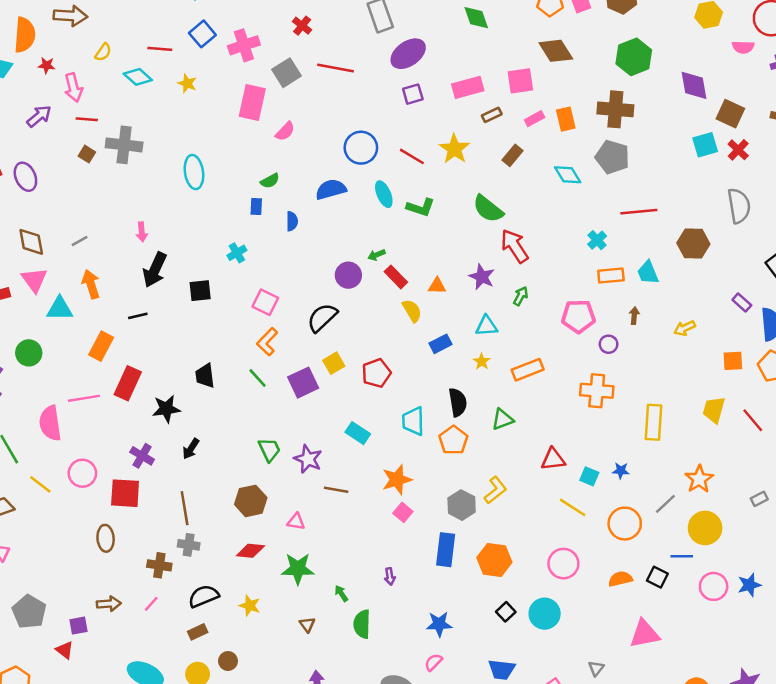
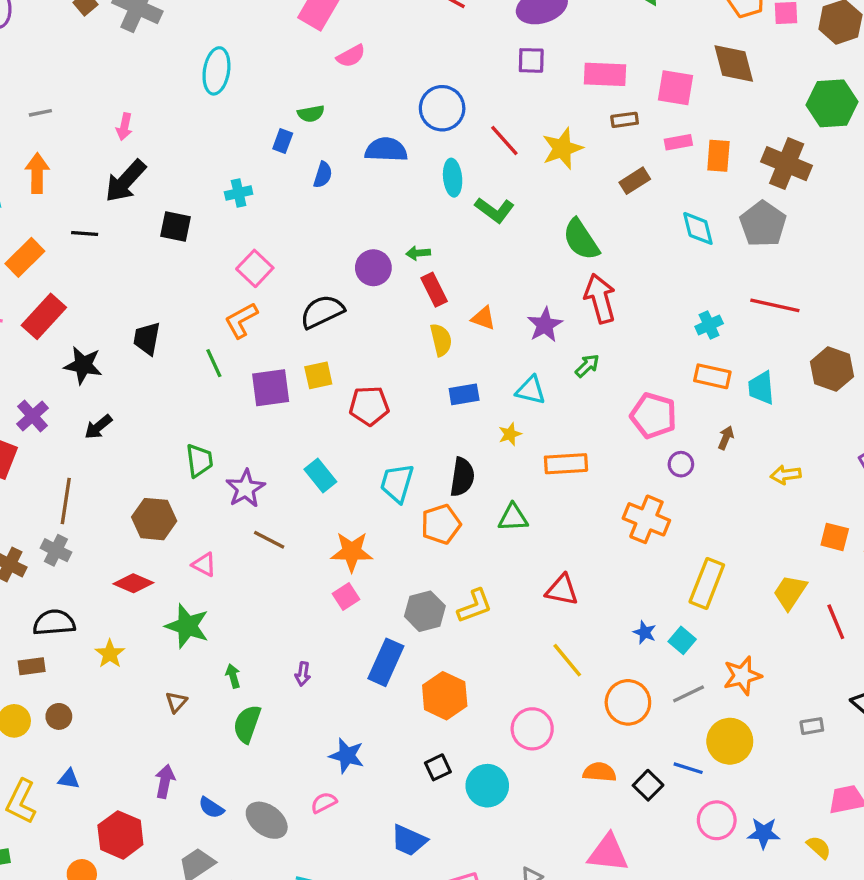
cyan square: (589, 476) -> (682, 640), moved

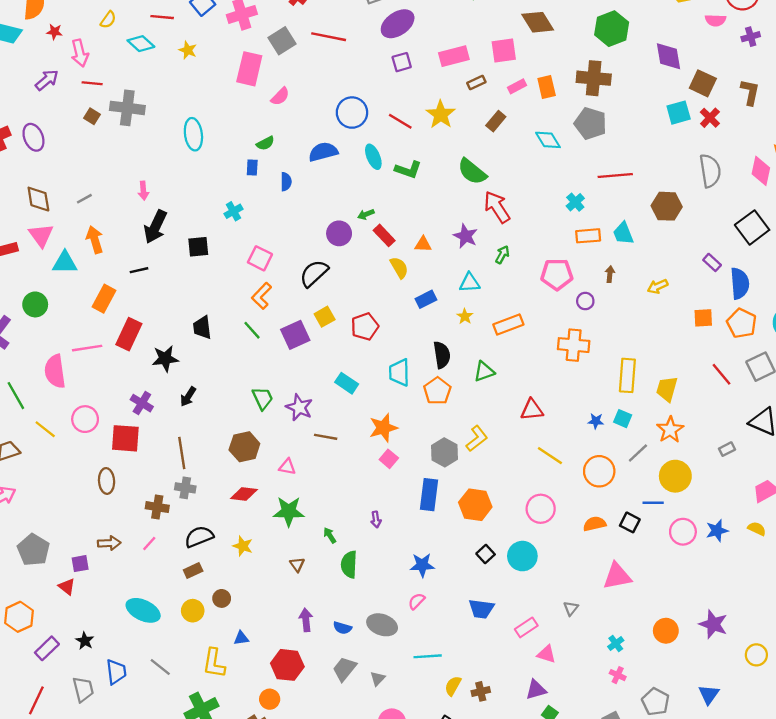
yellow trapezoid: (790, 592) -> (667, 389), moved

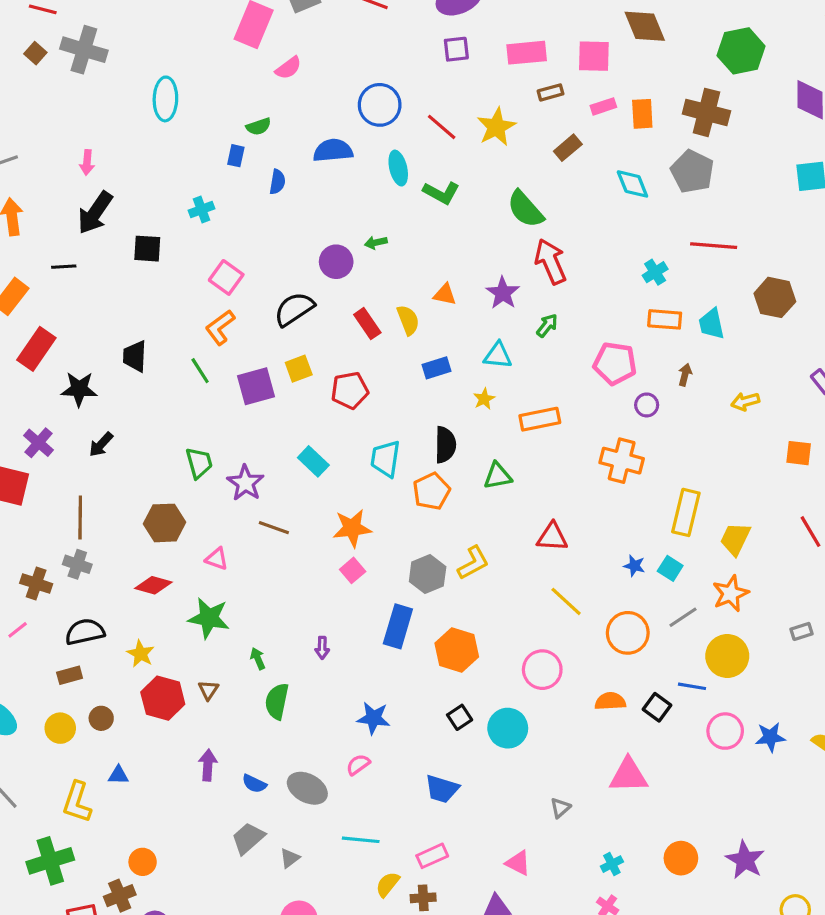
red rectangle: (384, 235) -> (367, 324), moved
pink rectangle: (526, 627) -> (432, 856), moved
red hexagon: (287, 665) -> (163, 698), moved

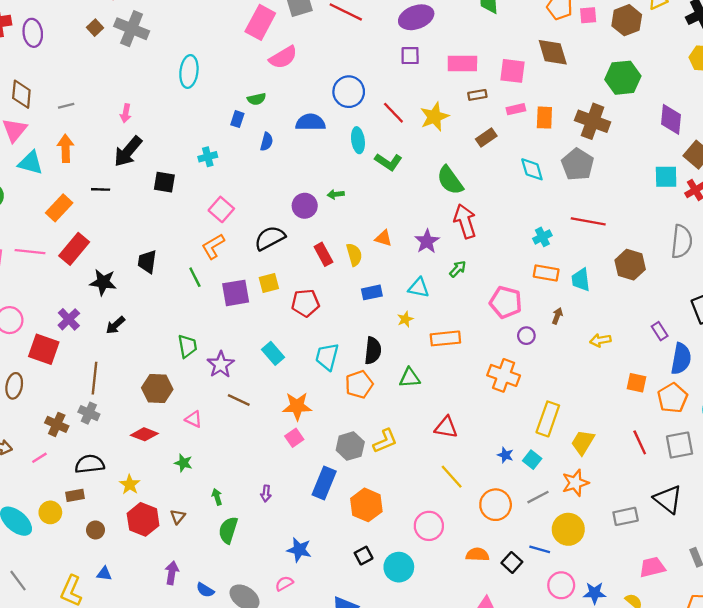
pink semicircle: (288, 68) -> (283, 57), size x1.4
green star: (209, 618) -> (183, 463), size x0.6
gray rectangle: (801, 631) -> (626, 516), size x1.5
yellow circle: (60, 728) -> (50, 512), moved

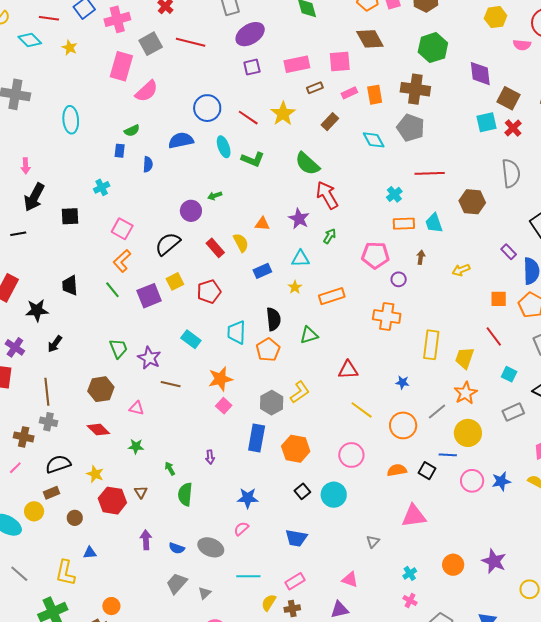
red diamond: (144, 434) -> (98, 430), turned 35
red line: (640, 442) -> (494, 336), moved
cyan square: (532, 460) -> (509, 374), moved

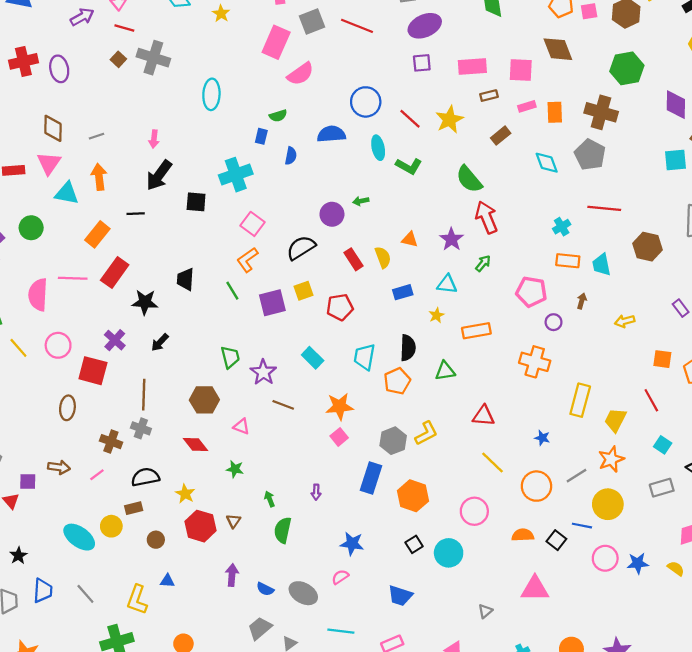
cyan cross: (102, 187) -> (236, 175), size x1.8

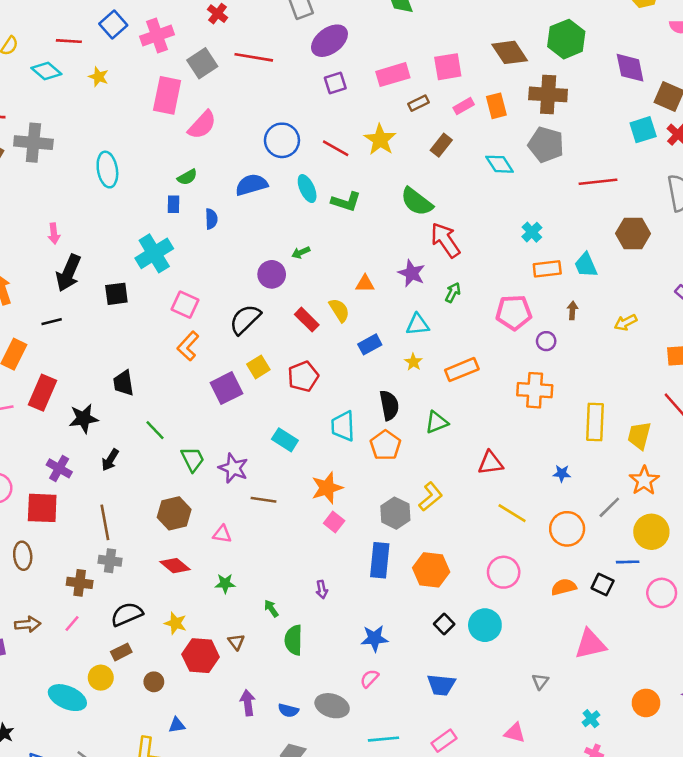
brown diamond: (558, 49) -> (510, 52), moved
red line: (604, 208) -> (598, 182), moved
green line: (232, 291) -> (155, 430), moved

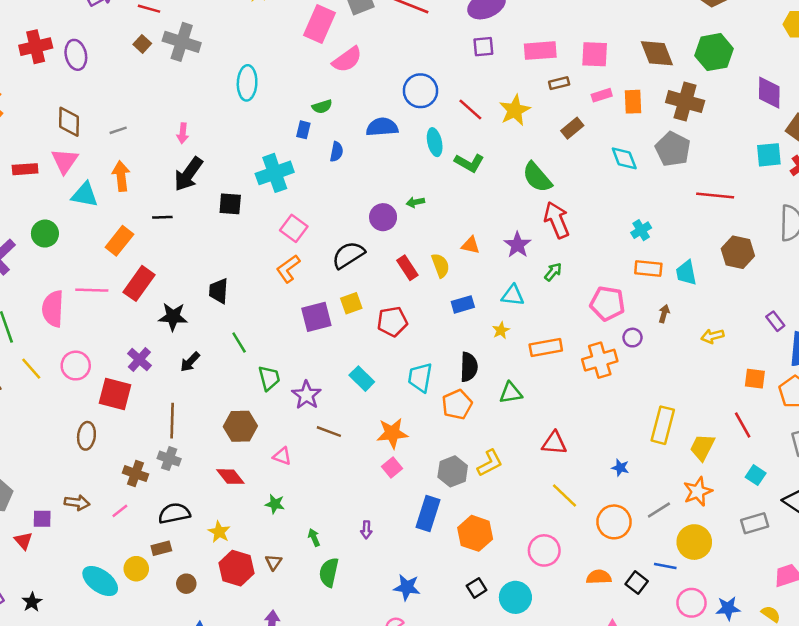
orange cross: (535, 390) -> (600, 360), moved, turned -32

